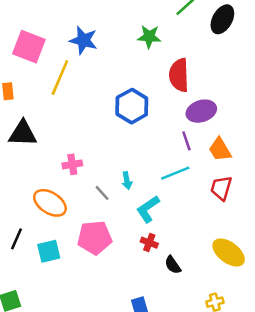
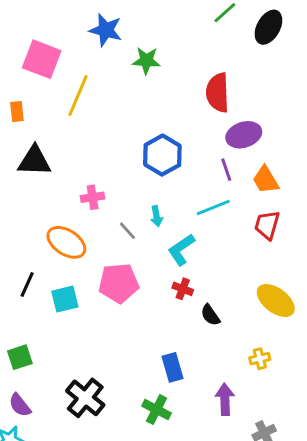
green star: (149, 37) -> (146, 61), moved
blue star: (83, 40) -> (106, 30), moved
blue hexagon: (132, 106) -> (162, 155), moved

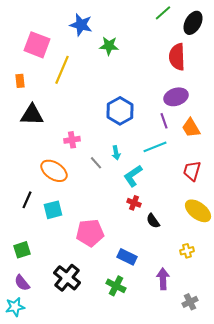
red semicircle: (218, 93) -> (177, 57), moved
red trapezoid: (267, 225) -> (192, 171), moved
pink pentagon: (119, 283) -> (90, 233), moved
blue rectangle: (173, 367) -> (127, 257), turned -48

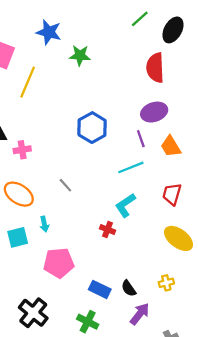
pink cross: (72, 140) -> (22, 150), moved
cyan arrow: (116, 153) -> (44, 224), moved
cyan L-shape: (133, 176) -> (125, 205), moved
black semicircle: (153, 221) -> (129, 288), moved
purple arrow: (163, 279) -> (140, 314), turned 40

